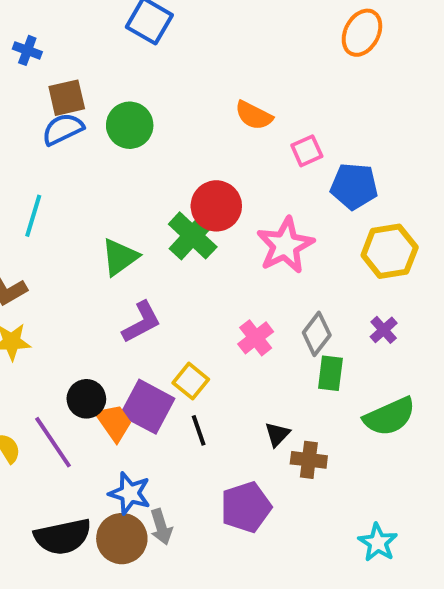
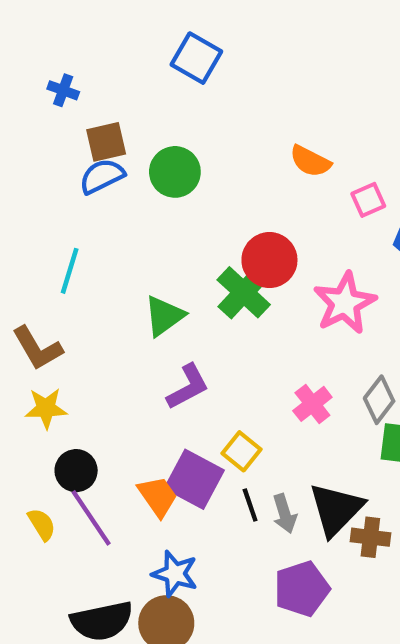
black circle: (86, 399) -> (76, 471), moved
black triangle: (277, 434) -> (336, 509), size x2.0
gray arrow: (161, 527) -> (284, 514), moved

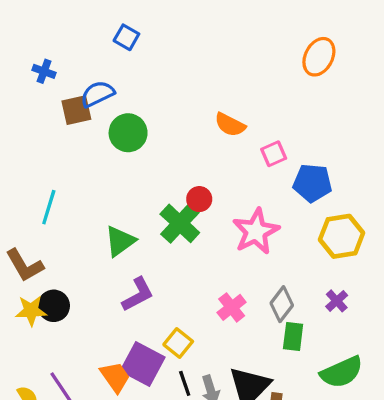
blue square: (196, 58) -> (126, 37), moved, size x0.7
blue semicircle: (102, 176) -> (97, 94), moved
red circle: (269, 260) -> (199, 199), size x0.6
black circle: (76, 471) -> (54, 306), moved

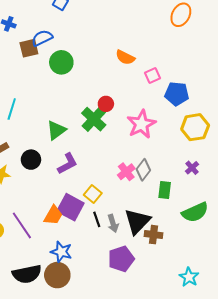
gray diamond: (282, 304) -> (143, 170), moved
black circle: (54, 306) -> (31, 160), moved
orange trapezoid: (115, 377) -> (53, 215), turned 65

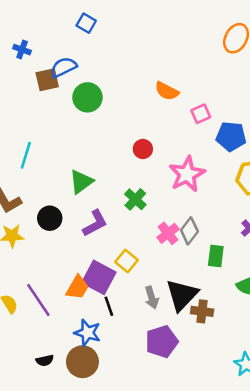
green cross: (94, 119) -> (135, 199), moved, size x0.7
black line: (97, 219) -> (109, 306), moved
black semicircle: (27, 274) -> (45, 360), size x0.5

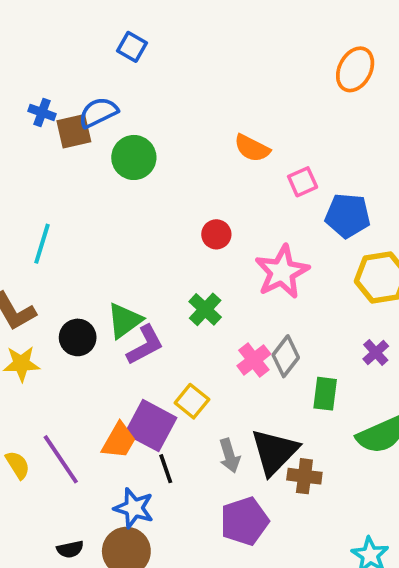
blue cross: (22, 50) -> (42, 112), moved
green triangle: (81, 182) -> (124, 321), moved

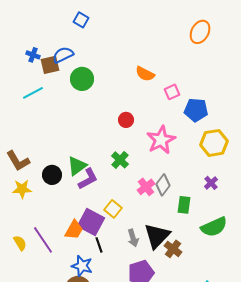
cyan line: (42, 244) -> (33, 93), moved, turned 45
brown cross: (304, 476) -> (173, 249), turned 30

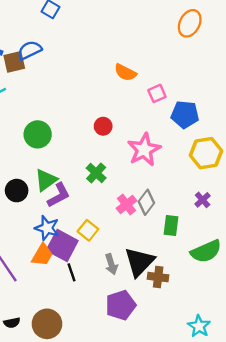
green circle: (82, 79) -> (38, 134), moved
brown cross: (173, 249) -> (158, 277), turned -30
blue star: (82, 266) -> (47, 228), moved

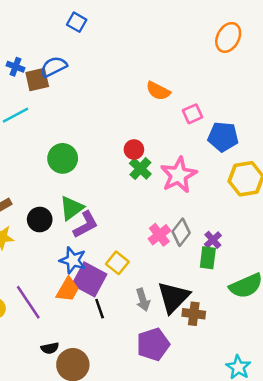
green cross: (96, 173) -> (140, 169), moved
purple cross: (203, 200) -> (213, 240), moved
black semicircle: (12, 323) -> (50, 348), moved

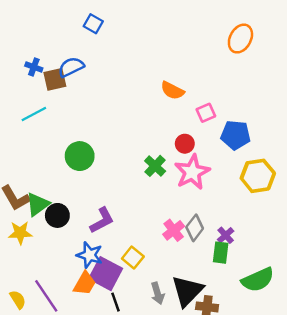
red circle: (134, 149) -> (185, 144), moved
green triangle: (72, 208) -> (38, 204), moved

